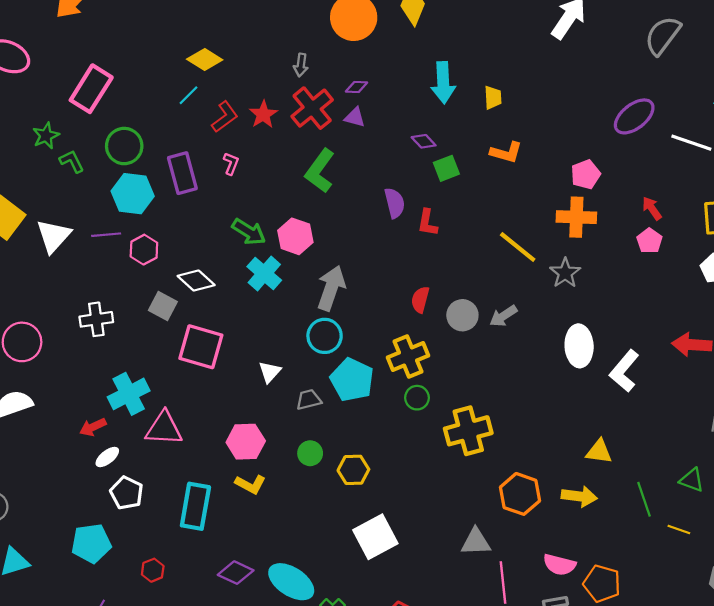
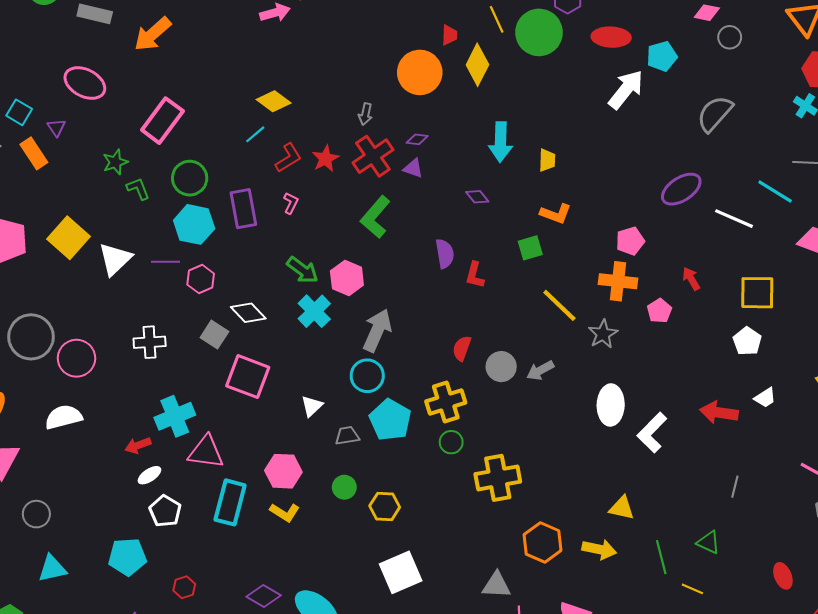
green square: (446, 168) -> (530, 248), moved
pink pentagon: (649, 241) -> (659, 311), moved
cyan rectangle: (195, 506) -> (230, 502), moved

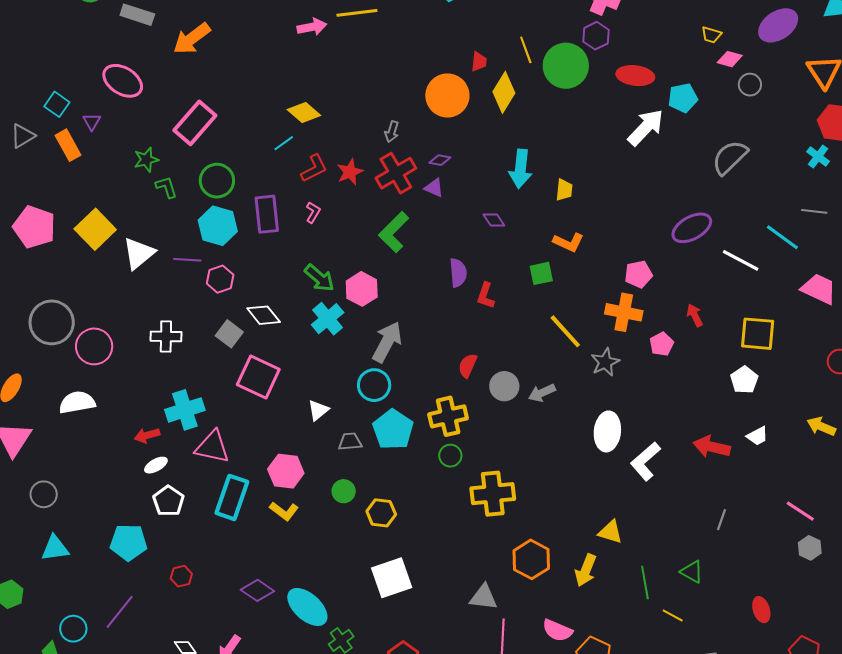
yellow arrow: (599, 549) -> (586, 570), turned 96

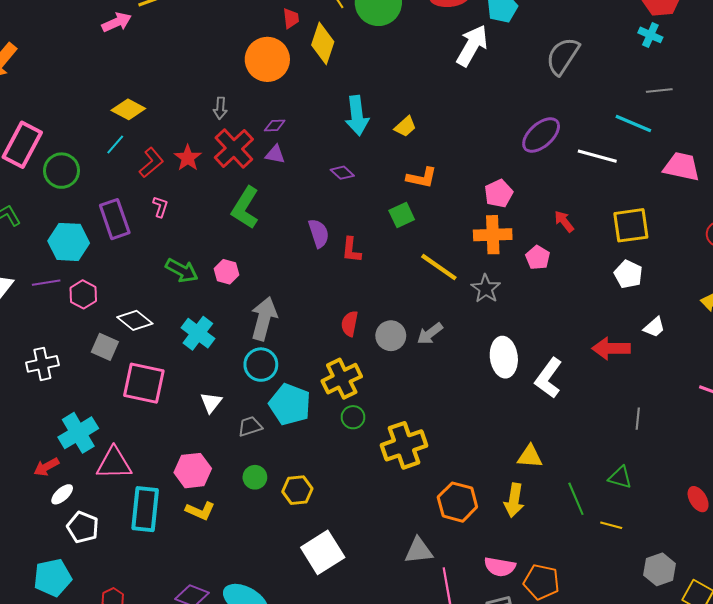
green circle: (217, 181) -> (62, 171), moved
yellow trapezoid: (564, 190) -> (405, 127), turned 55
pink hexagon: (362, 289) -> (226, 272), size x0.7
cyan cross: (328, 319) -> (198, 333), moved

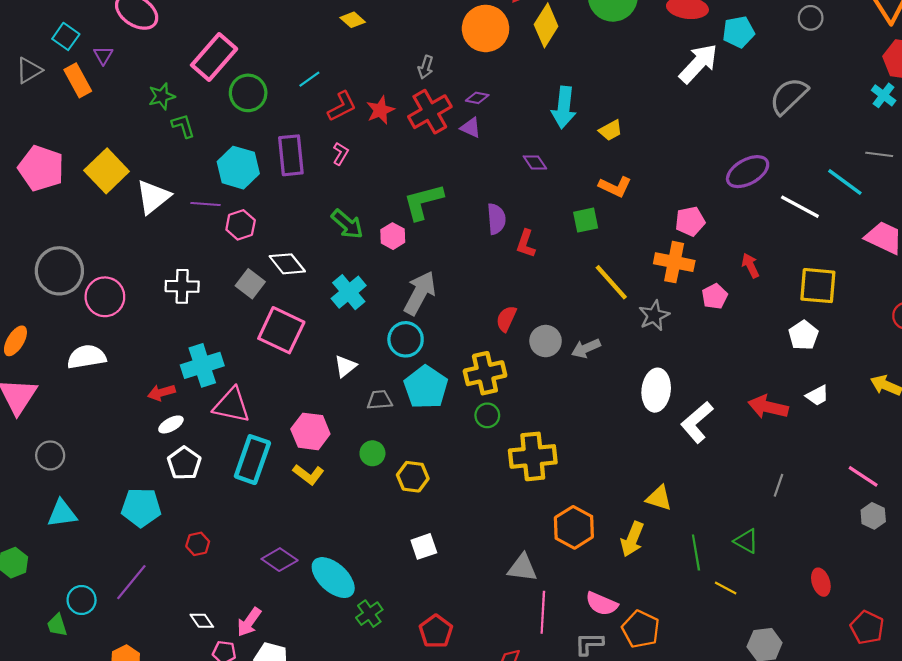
yellow diamond: (128, 109) -> (353, 20), moved, size x0.7
green L-shape: (245, 208) -> (423, 202), moved, turned 30
white square: (323, 552) -> (424, 546), size x0.6

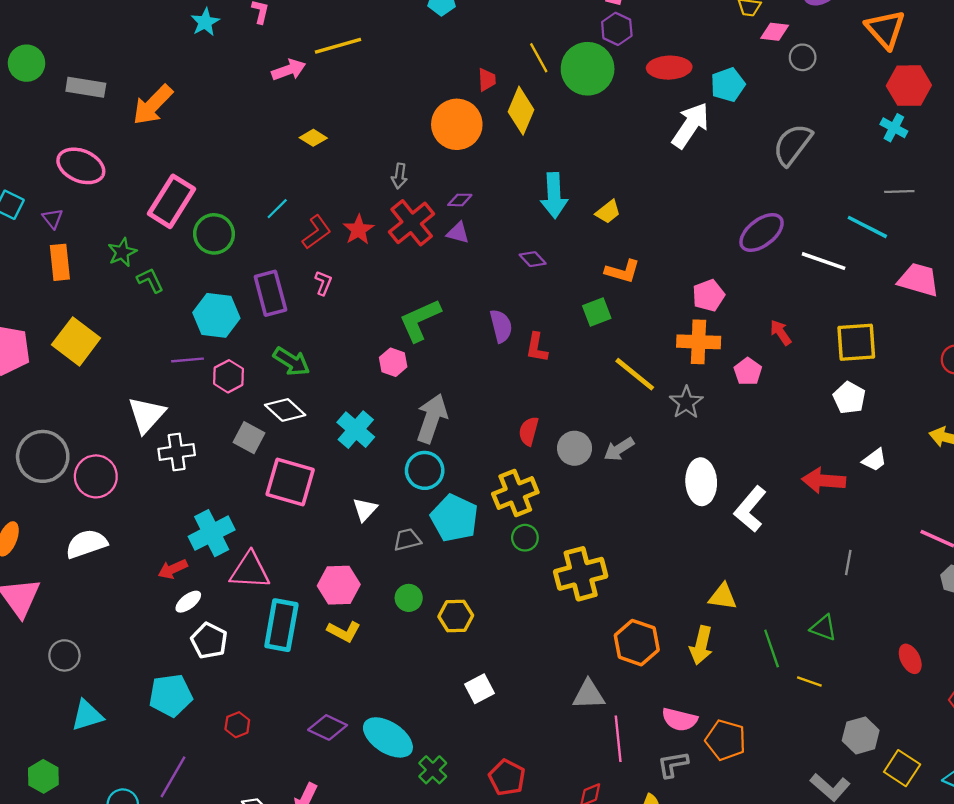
orange rectangle: (78, 80) -> (60, 262), moved, turned 32
white triangle: (153, 197) -> (147, 415), moved
green arrow: (347, 224) -> (291, 362), moved

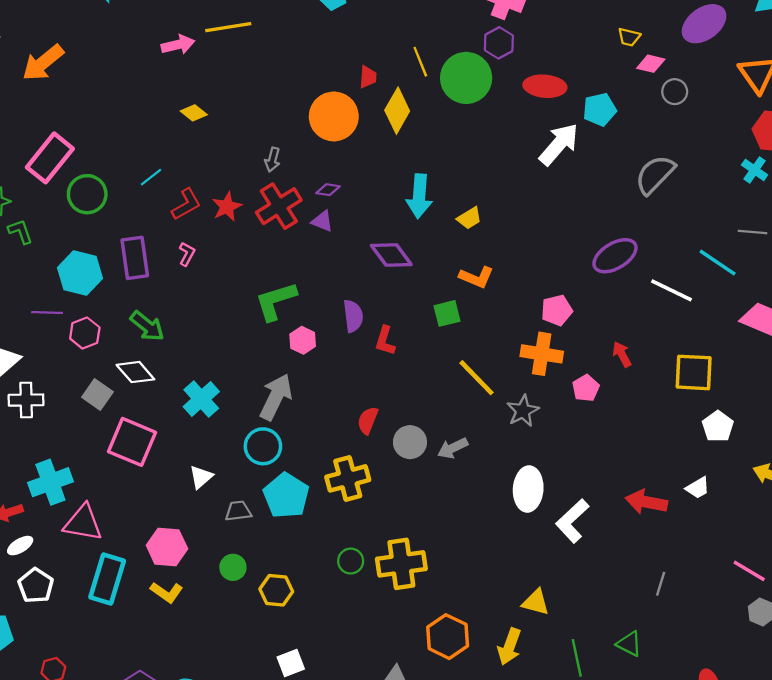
purple diamond: (533, 259) -> (391, 255), size x1.6
pink hexagon: (393, 362) -> (303, 340), moved
white pentagon: (849, 398) -> (718, 426), moved
green circle: (525, 538) -> (351, 561), moved

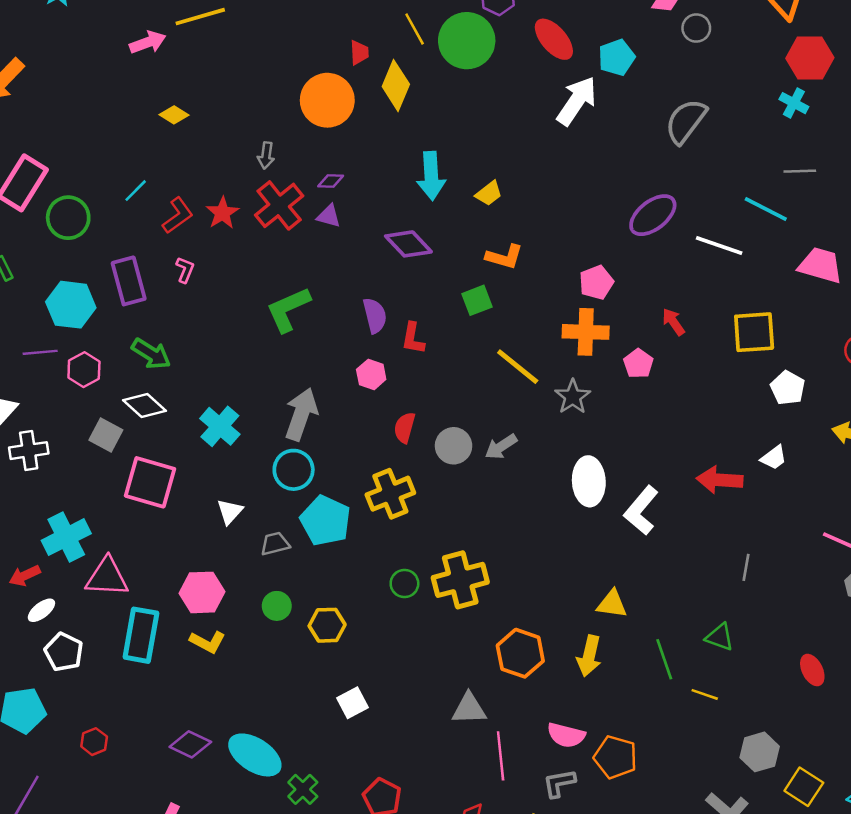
red ellipse: (545, 86) -> (554, 39), turned 51
pink hexagon: (303, 340) -> (371, 374), moved

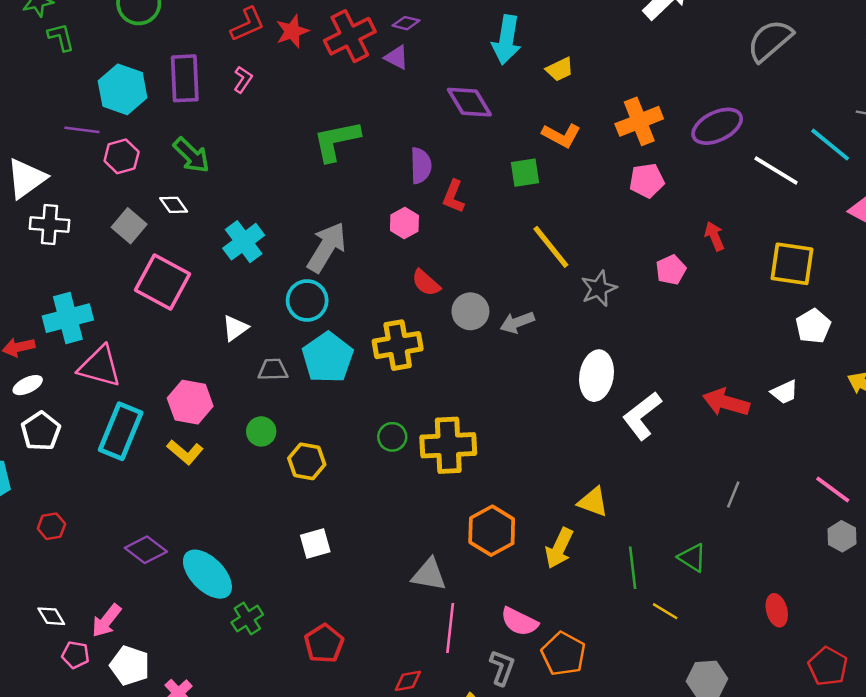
orange cross: (586, 332) -> (639, 121), moved, turned -36
white diamond: (144, 405) -> (174, 205), size x0.7
red semicircle: (405, 428) -> (426, 283), turned -76
gray L-shape: (559, 783) -> (502, 668), turned 108

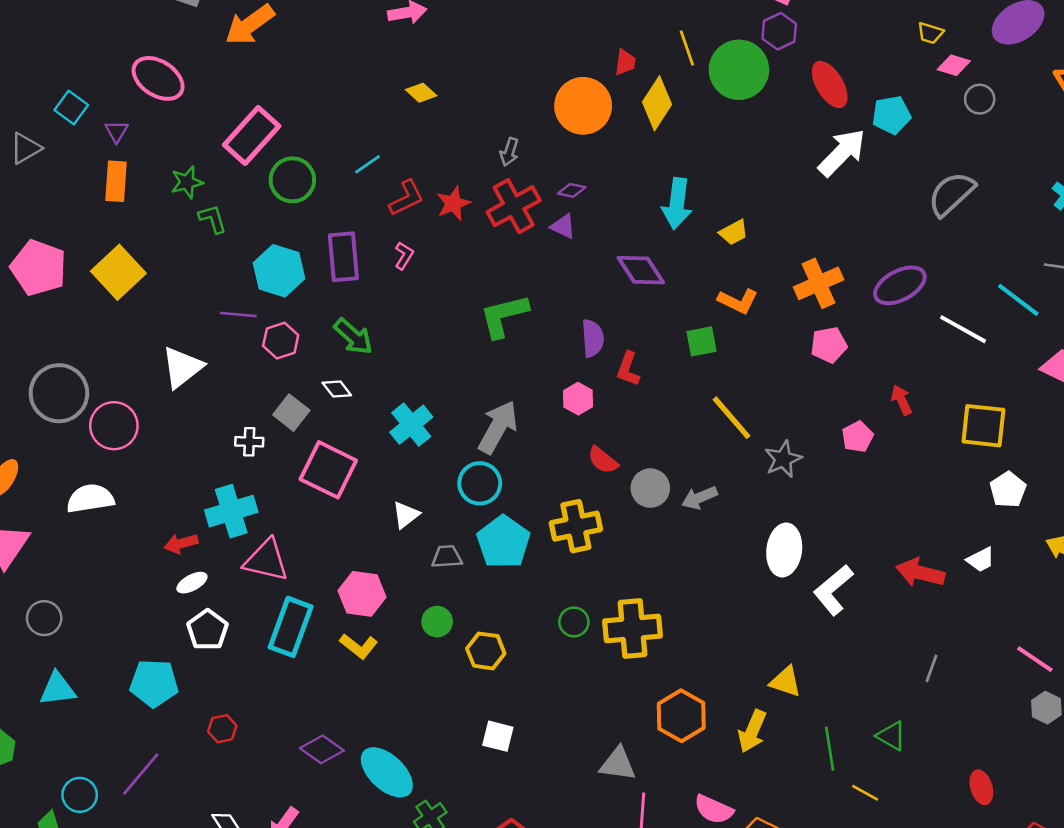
white cross: (50, 224) -> (249, 442), moved, size x0.7
white square: (315, 544) -> (498, 736), turned 32

